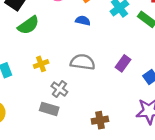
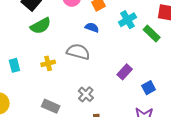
gray semicircle: (83, 62) -> (78, 52), moved
gray cross: (59, 89) -> (86, 94), moved

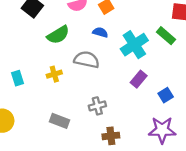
cyan cross: (127, 20) -> (134, 45), moved, size x1.4
green semicircle: (41, 26) -> (58, 35), moved
gray cross: (86, 94) -> (97, 106), turned 35

